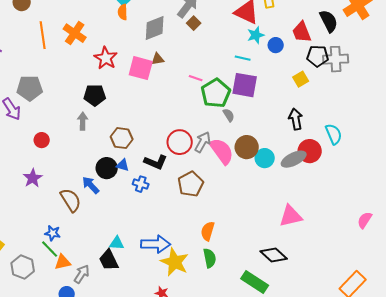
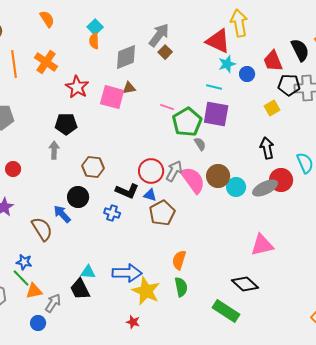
blue triangle: (123, 165) -> (150, 195), moved

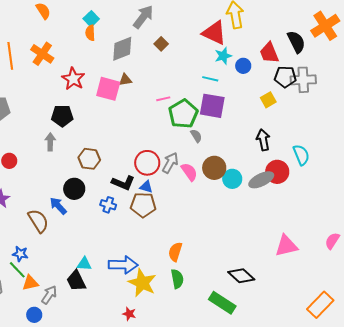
gray arrow: (159, 35) -> (143, 17), moved
pink line: (167, 107) -> (163, 99), turned -32
pink semicircle: (193, 180) -> (189, 172), size x0.7
brown pentagon: (162, 213) -> (143, 205), moved, turned 30
pink triangle: (262, 245) -> (286, 246), moved

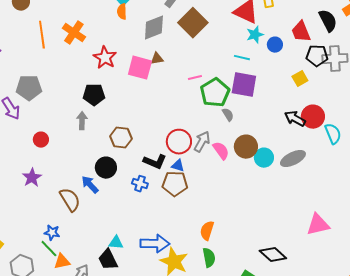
brown square: (161, 44) -> (193, 23), size x2.0
black arrow: (263, 140) -> (295, 119), turned -50
red circle: (277, 172) -> (313, 117), moved

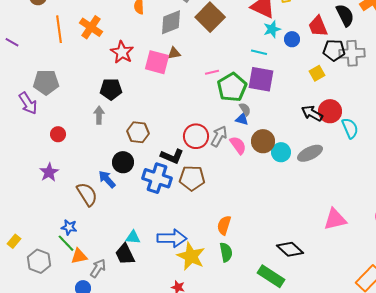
blue triangle: (178, 166) -> (242, 119), moved
blue cross: (140, 184) -> (157, 178), size x1.8

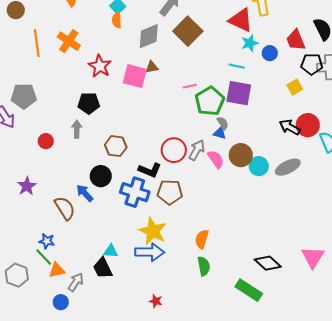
red circle: (58, 134) -> (46, 141), moved
pink triangle: (335, 219) -> (313, 257), moved, turned -45
yellow star: (191, 256) -> (153, 231), moved

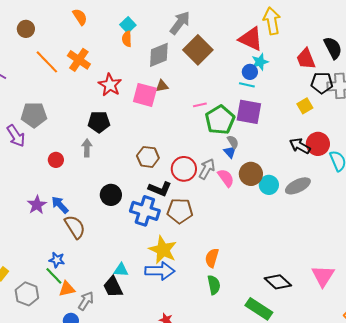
orange line: (37, 43) -> (47, 62), turned -36
blue circle: (270, 53) -> (250, 72), moved
blue triangle: (220, 133) -> (230, 152), turned 32
brown hexagon: (116, 146) -> (148, 157), moved
blue arrow: (85, 193) -> (60, 205), moved

